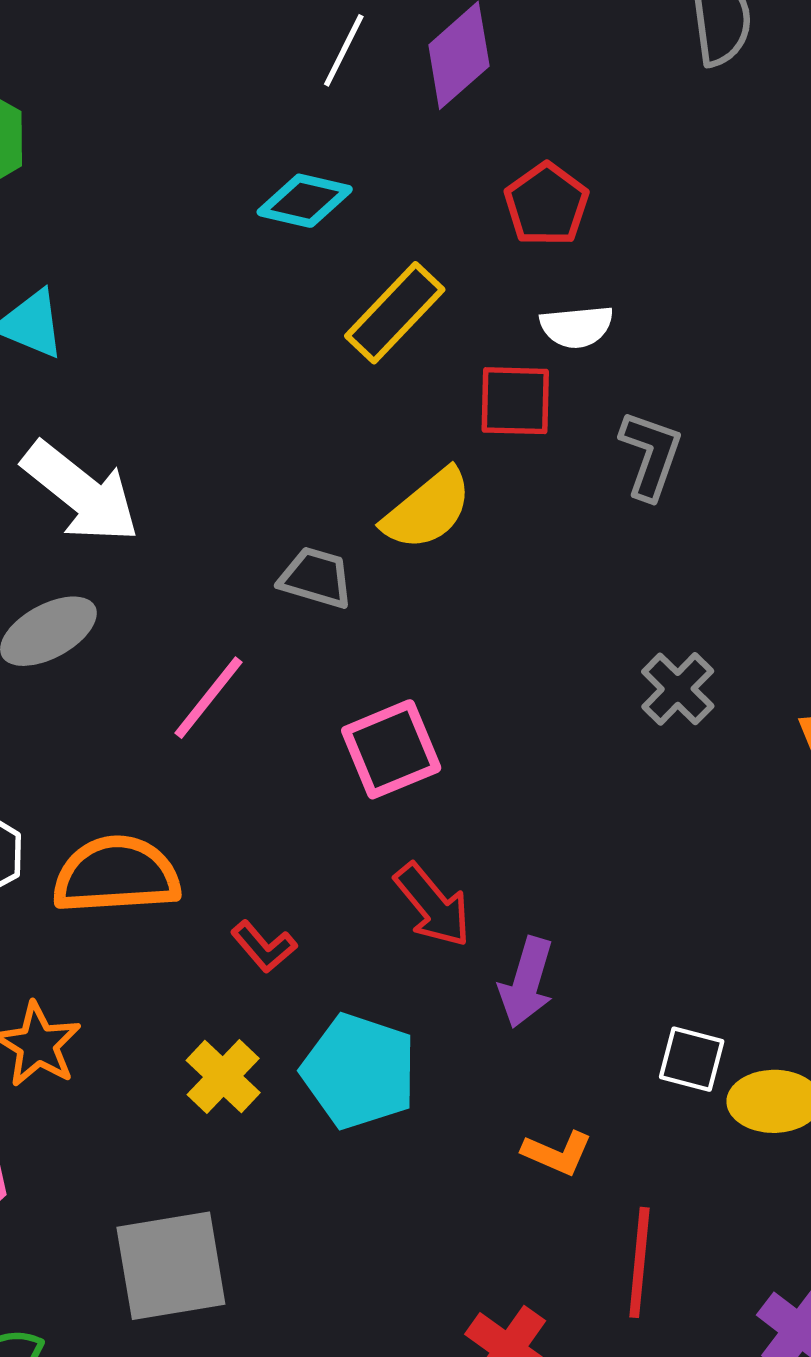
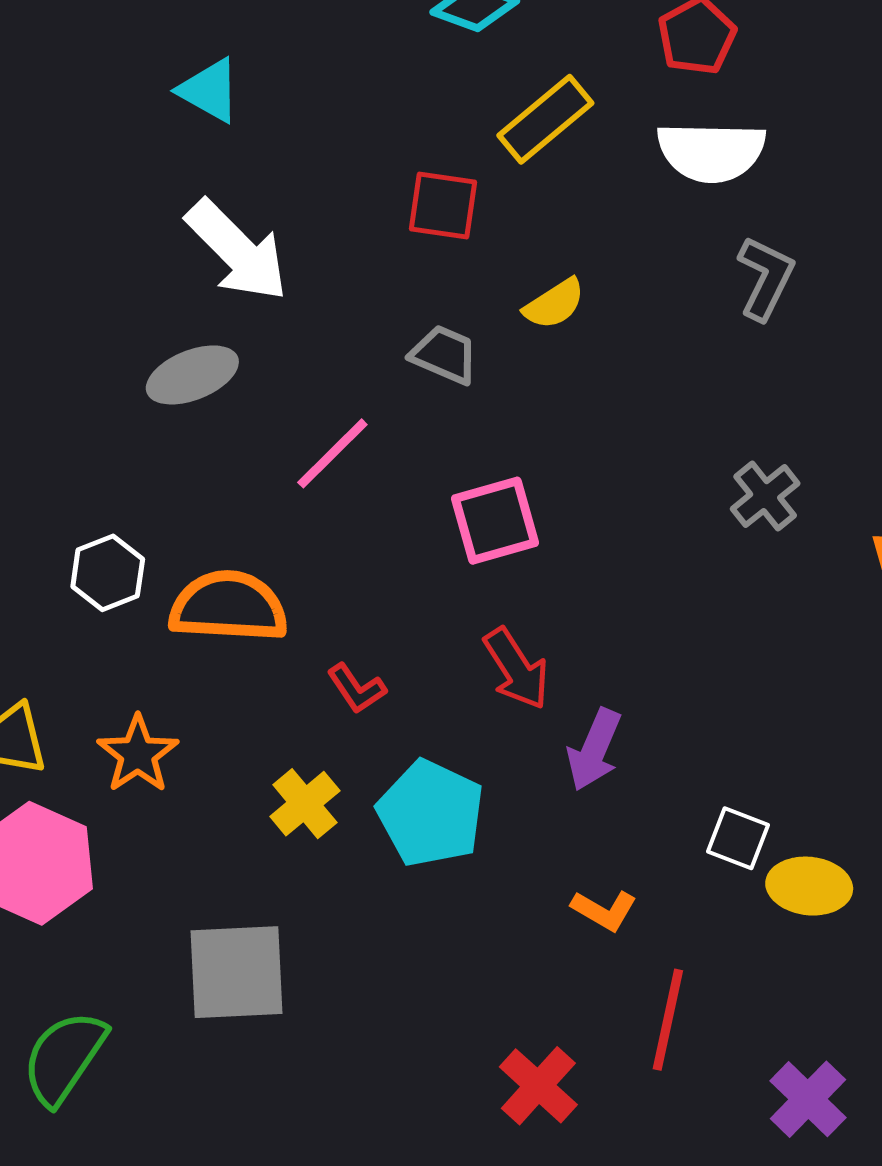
white semicircle: (577, 327) -> (711, 152), size x1.6
red square: (515, 401) -> (443, 205), moved
yellow semicircle: (428, 509) -> (554, 304), size x0.7

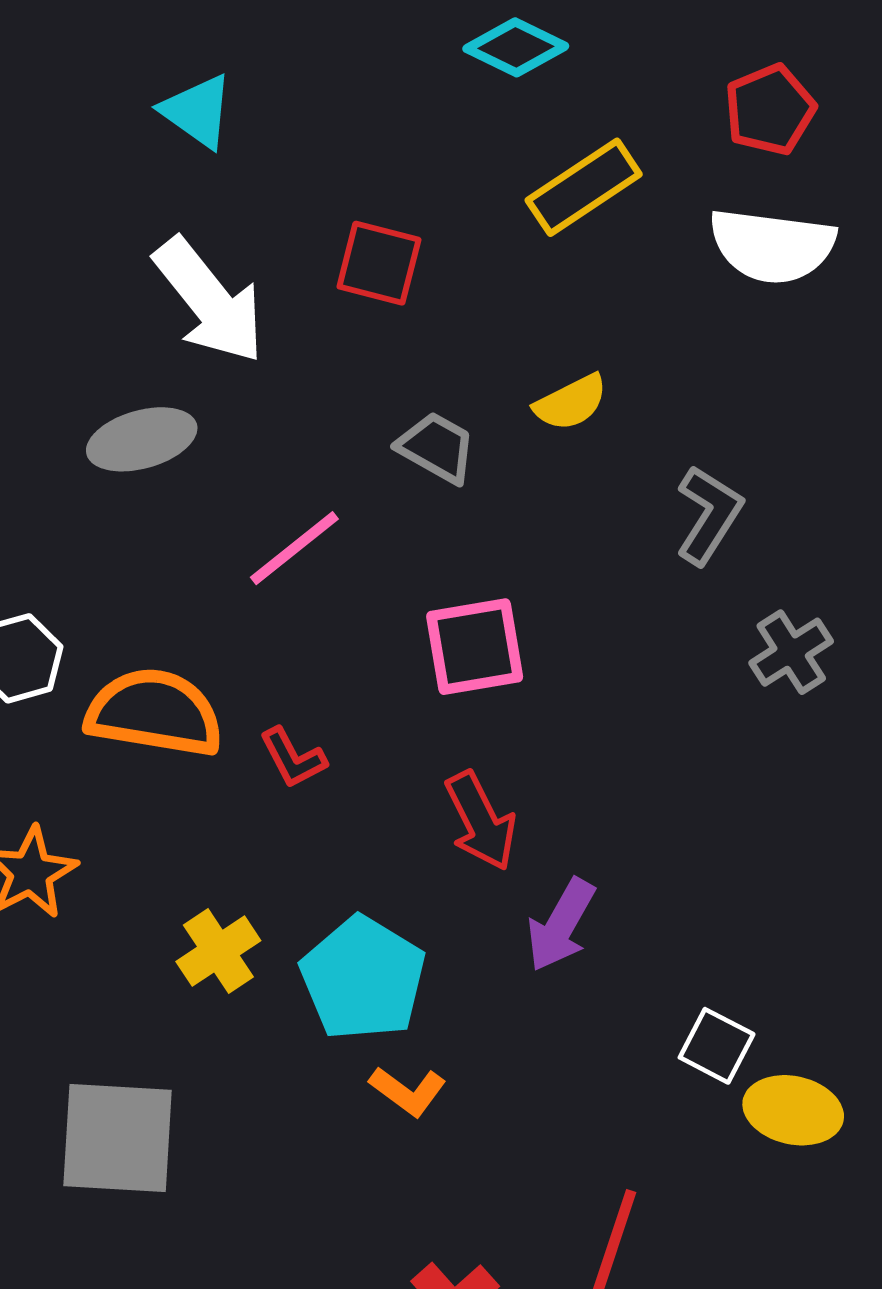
red square: (443, 205) -> (379, 263), moved
gray L-shape: (765, 278) -> (709, 515), moved
red L-shape: (356, 689) -> (293, 758), moved
orange L-shape: (604, 910) -> (408, 1091), moved

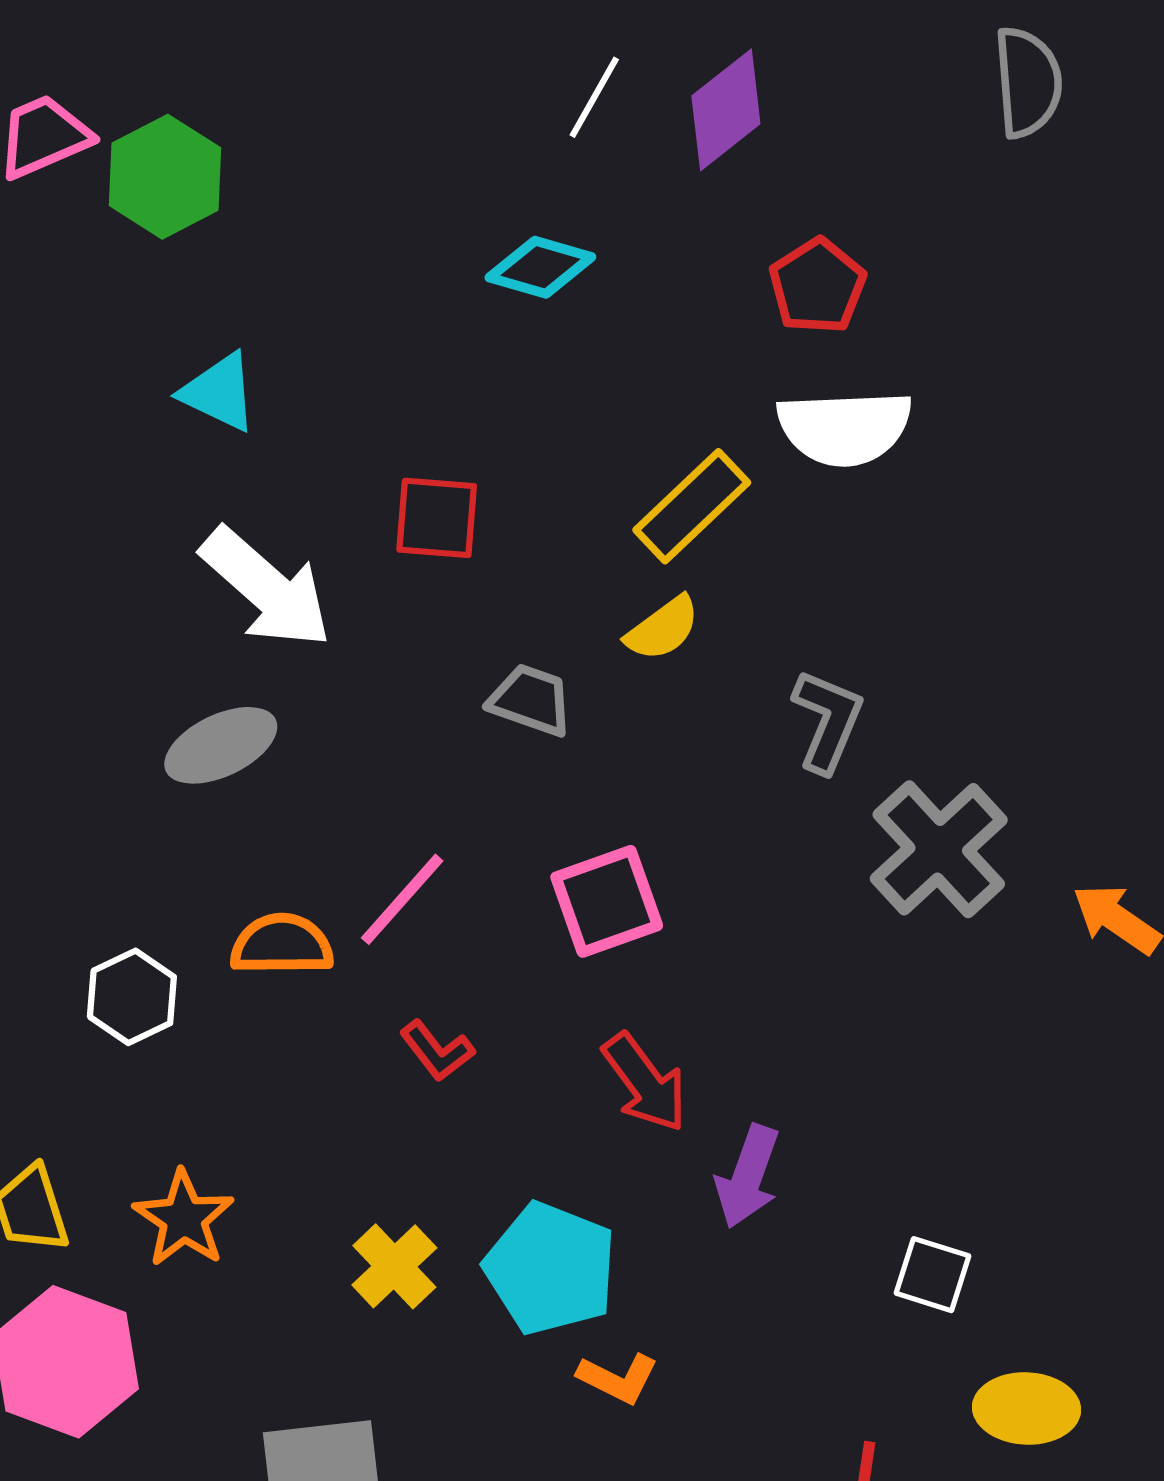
yellow rectangle: (584, 187) -> (692, 506), moved
pink line: (294, 548) -> (402, 899), moved
gray cross: (791, 652) -> (939, 849), size x1.6
orange semicircle: (154, 713) -> (282, 945), moved, size x0.7
yellow ellipse: (793, 1110) -> (1026, 1408), moved

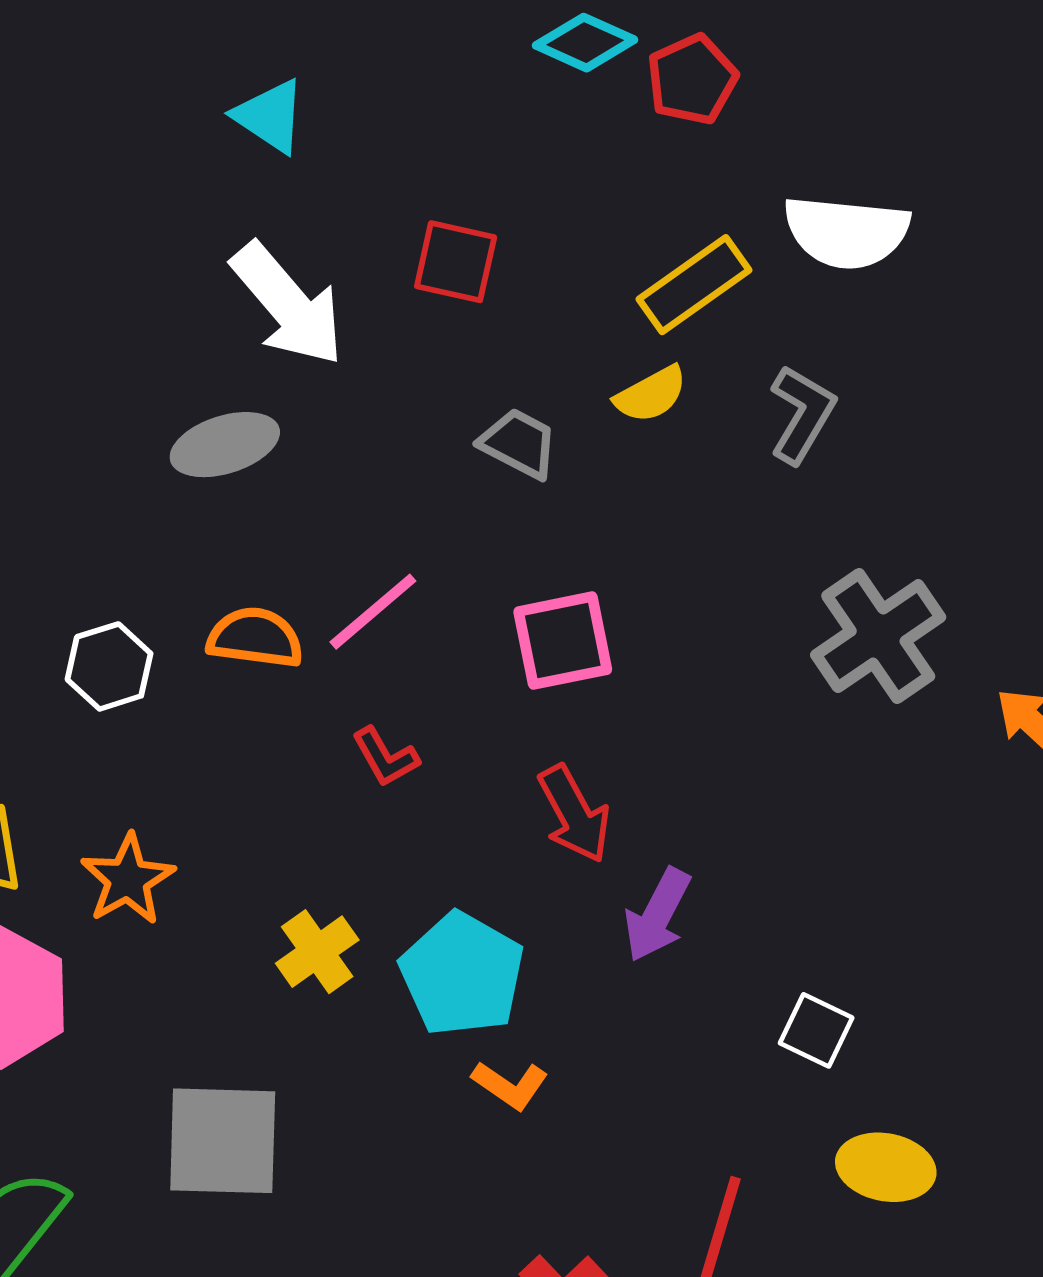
red pentagon: (817, 286) -> (692, 80), moved
gray L-shape: (828, 721) -> (802, 414), moved

